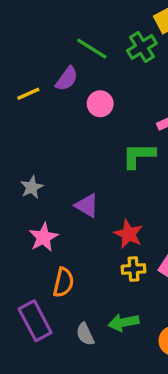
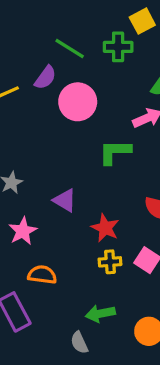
green cross: (142, 47) -> (118, 47), turned 32
pink circle: (100, 104) -> (78, 102), size x1.5
orange semicircle: (63, 282) -> (42, 275), turned -96
gray semicircle: (85, 334) -> (79, 343), moved

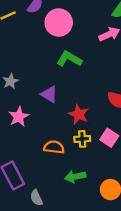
green L-shape: (115, 152) -> (69, 59), moved, turned 30
orange semicircle: (42, 275) -> (54, 147), moved
gray semicircle: (79, 343) -> (36, 198), moved

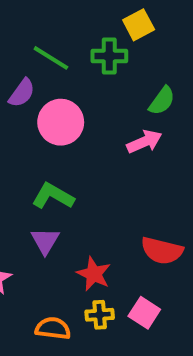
green L-shape: (69, 59) -> (53, 196), moved
purple triangle: (49, 94) -> (45, 241), turned 30

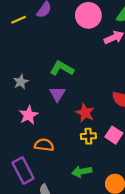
pink circle: (61, 122) -> (88, 15), moved
orange semicircle: (53, 328) -> (44, 145), moved

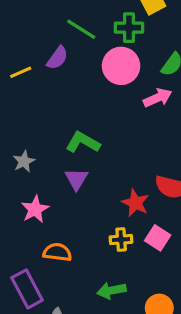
red star: (85, 113) -> (135, 203), moved

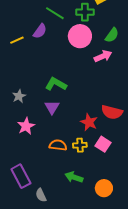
orange semicircle: (57, 252) -> (58, 145), moved
green arrow: (111, 291) -> (74, 177), turned 30

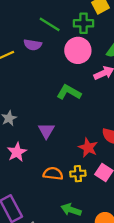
purple semicircle: (40, 31) -> (33, 45), turned 63
green L-shape: (56, 84) -> (69, 92), moved

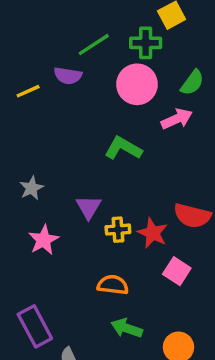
green line: (50, 24) -> (94, 45), turned -65
orange semicircle: (53, 174) -> (113, 285), moved
yellow cross: (78, 174) -> (118, 230), moved

